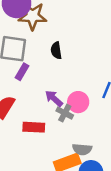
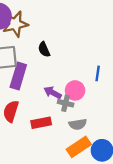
purple rectangle: (22, 72) -> (18, 76), size x1.6
gray semicircle: (82, 149) -> (78, 124), moved

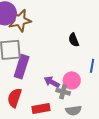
black semicircle: (44, 49) -> (74, 40), moved

